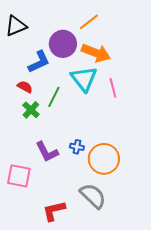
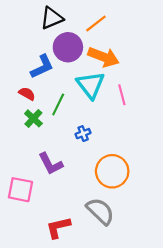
black triangle: (16, 26) -> (52, 18), moved
blue cross: (77, 147) -> (83, 134), moved, turned -32

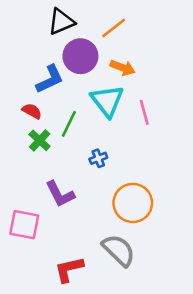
orange arrow: (104, 57) -> (123, 68), size x0.7

